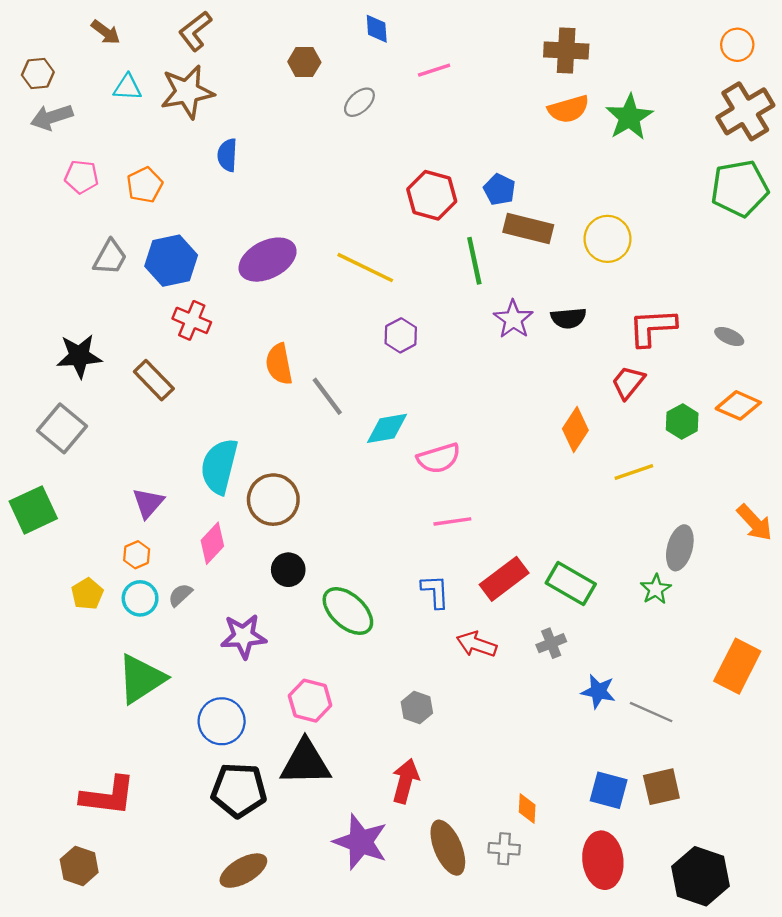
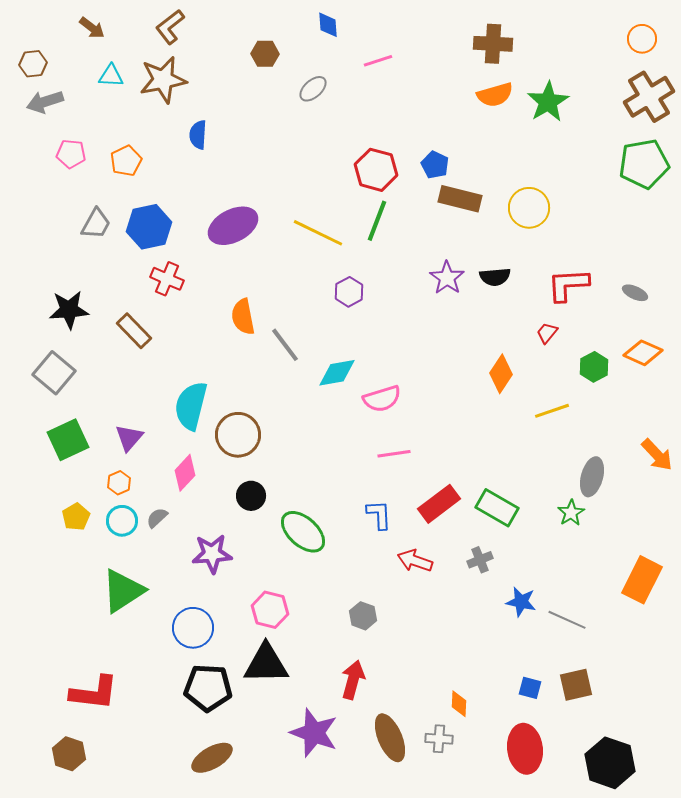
green line: (474, 261) -> (377, 221), moved, turned 33
red trapezoid: (628, 382) -> (547, 333), size x0.7
green square: (33, 510) -> (68, 440), moved
blue square: (609, 790) -> (530, 688), size x0.7

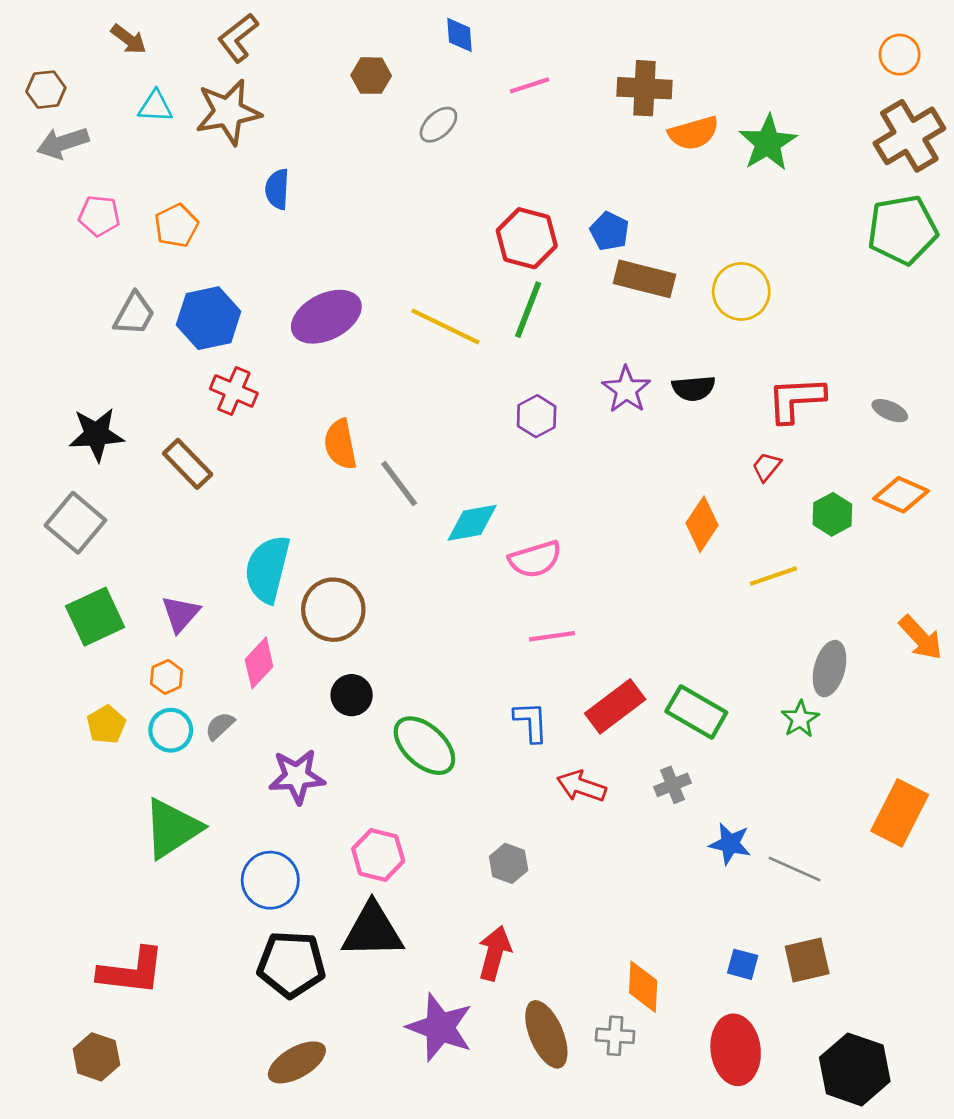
brown cross: (493, 44) -> (645, 88), moved
purple hexagon: (349, 292) -> (537, 416), moved
orange diamond: (459, 704) -> (643, 987), size x1.4

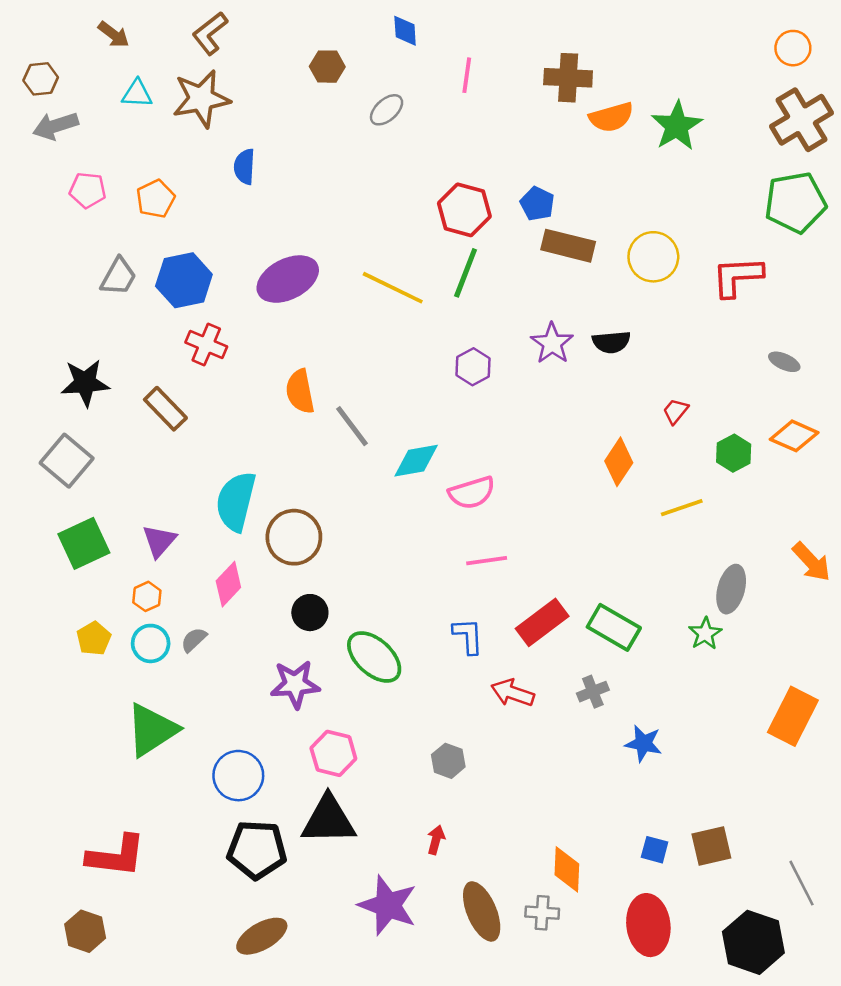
pink line: (530, 85) -> (467, 75), turned -64
red L-shape: (796, 399) -> (737, 277), moved
purple star: (297, 776) -> (295, 684), moved
gray line: (794, 869) -> (802, 883), moved, turned 39
red arrow: (495, 953) -> (436, 840), size x0.6

